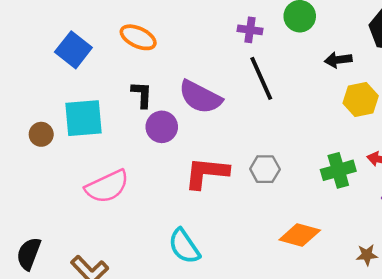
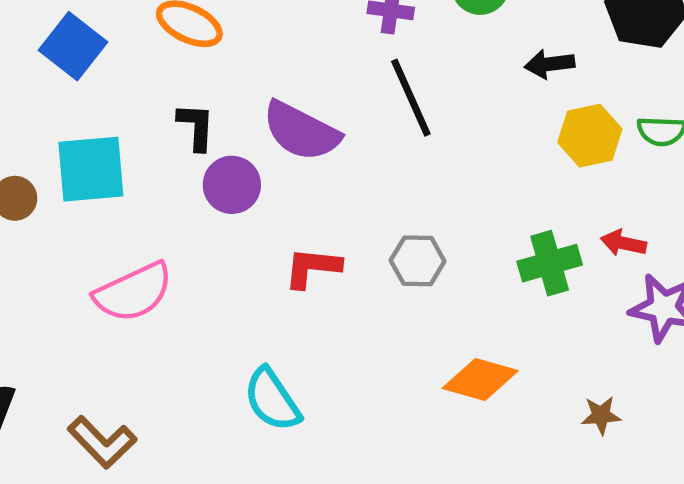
red L-shape: (207, 173) -> (312, 268), size x0.7

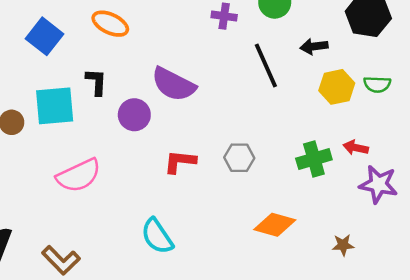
black line: (411, 98) -> (266, 65), moved
black L-shape: (196, 127) -> (96, 82), moved

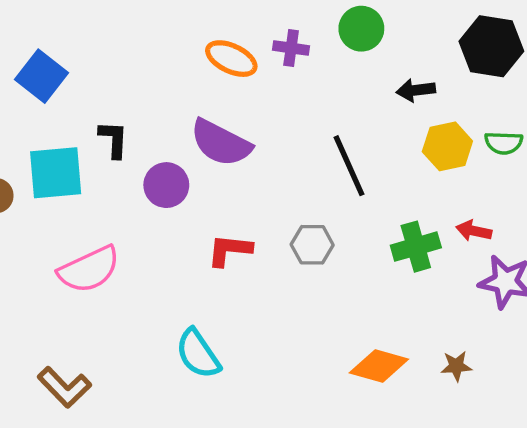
orange ellipse: (110, 24) -> (231, 59), moved
black line: (266, 65) -> (349, 166), moved
orange diamond: (275, 225) -> (379, 366), moved

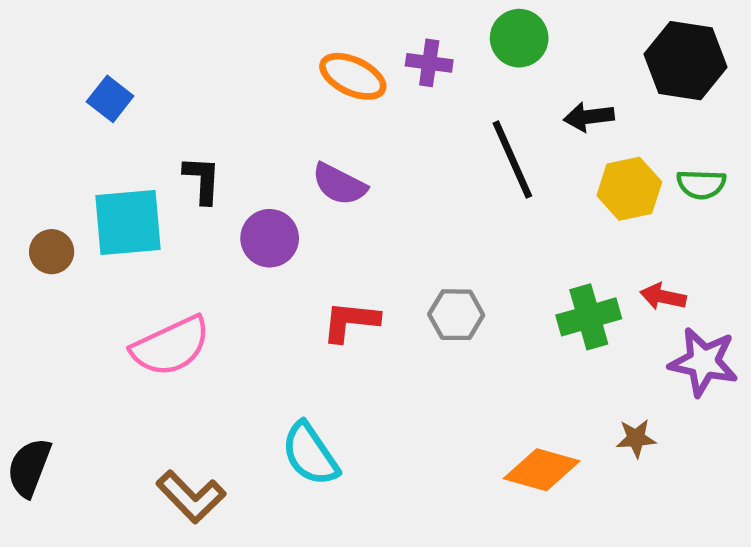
blue square: (42, 76) -> (110, 99), size x0.7
purple semicircle: (221, 143) -> (339, 184), size x0.7
black line: (349, 166) -> (512, 160), moved
brown star: (456, 366) -> (636, 438), moved
brown L-shape: (64, 387) -> (191, 497), moved

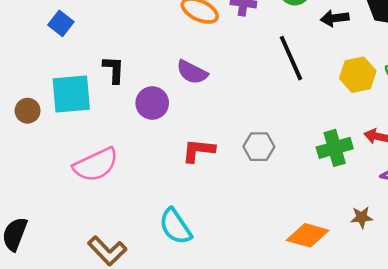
black arrow: (589, 117) -> (335, 18), moved

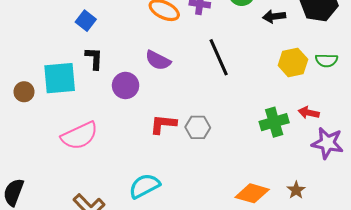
blue square: (61, 23) -> (86, 21), moved
black line: (291, 58) -> (219, 57), moved
gray hexagon: (259, 147) -> (198, 127), moved
brown star: (362, 217) -> (296, 190), moved, turned -30
cyan semicircle: (175, 226) -> (144, 186), turned 96

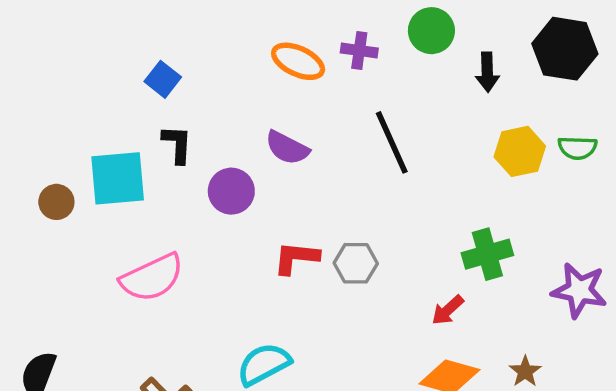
black arrow: (274, 16) -> (487, 72), turned -85
red arrow: (309, 113) -> (448, 310), moved, turned -54

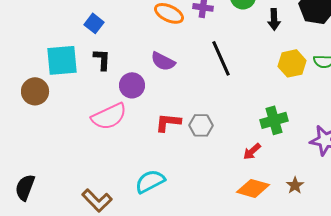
cyan square: (118, 178) -> (62, 60), moved
brown circle: (56, 202) -> (35, 91), size x1.4
pink semicircle: (152, 278) -> (109, 116), moved

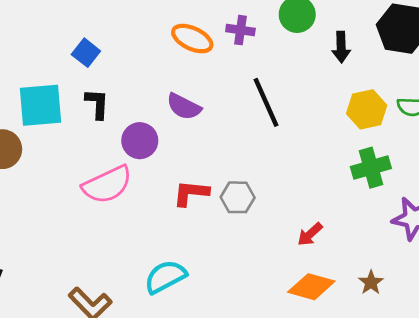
green cross: (274, 120) -> (371, 168), moved

